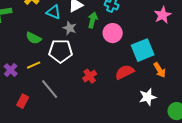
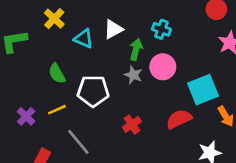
gray star: (70, 28) -> (133, 75), moved
green semicircle: (34, 38) -> (57, 74), turned 35

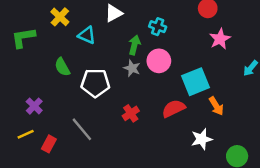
white triangle: (113, 29) -> (114, 13), moved
yellow line: (57, 110) -> (26, 134), moved

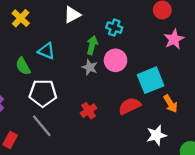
cyan triangle: (87, 35) -> (46, 51), moved
white pentagon: (95, 83) -> (43, 93), moved

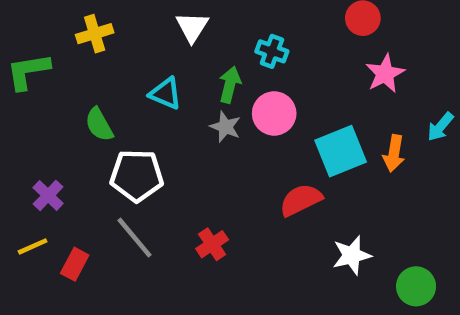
white triangle: (72, 15) -> (192, 27), turned -30
yellow cross: (21, 18) -> (95, 34), turned 30
cyan triangle: (46, 51) -> (166, 94), moved
orange arrow: (170, 104) -> (394, 153), moved, turned 42
red cross: (89, 111) -> (212, 244), moved

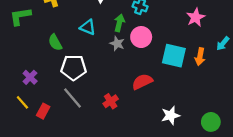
cyan square: (341, 151) -> (174, 56), turned 35
red semicircle: (301, 200) -> (142, 82), moved
yellow line: (33, 246) -> (22, 102), turned 72
white star: (352, 255) -> (171, 115), moved

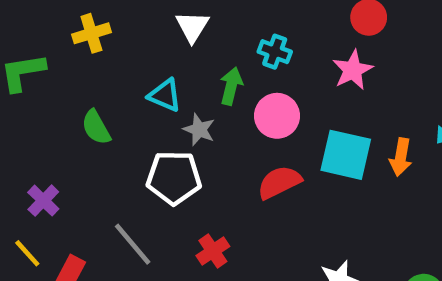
pink star: (196, 17) -> (353, 70), moved
gray star: (117, 44) -> (199, 130), moved
white pentagon: (74, 68) -> (174, 178), moved
red semicircle: (142, 82) -> (279, 182), moved

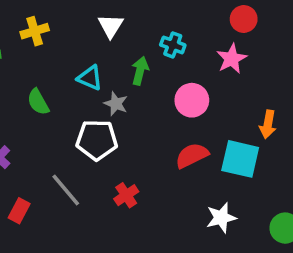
pink circle: (277, 116) -> (192, 100), moved
cyan square: (346, 155) -> (240, 159), moved
red semicircle: (279, 182) -> (192, 155), moved

